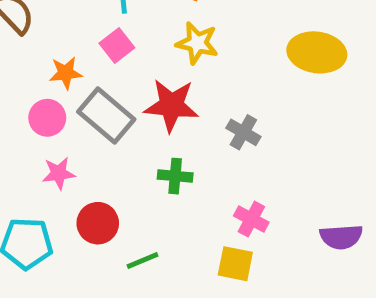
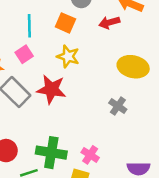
gray cross: (243, 132) -> (118, 106), moved
green cross: (175, 176) -> (51, 153), moved, size x1.6

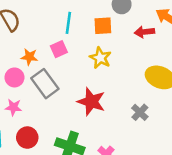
orange square: (65, 23) -> (103, 26), turned -36
red star: (51, 89) -> (91, 102), moved

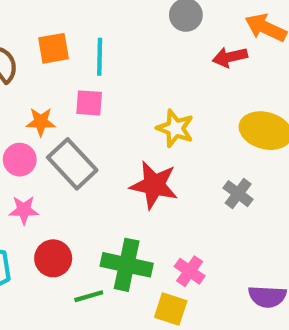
orange square: (103, 26) -> (54, 48), moved
pink square: (59, 49) -> (89, 103), turned 35
yellow star: (100, 58) -> (175, 128), moved

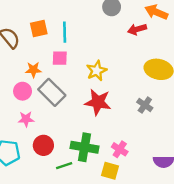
yellow star: (175, 128) -> (97, 71), moved, turned 30

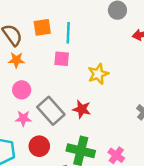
orange star: (33, 70) -> (16, 60), moved
gray rectangle: (52, 92) -> (51, 111), moved
red star: (98, 102) -> (82, 109), moved, size x0.7

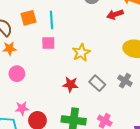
gray rectangle: (51, 111) -> (97, 83), moved, size x0.7
pink star: (23, 118) -> (22, 108), moved

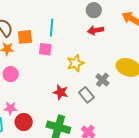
red arrow: (115, 14) -> (96, 30), moved
orange square: (29, 18) -> (25, 37), moved
gray cross: (125, 81) -> (102, 80), moved

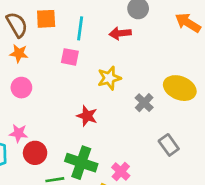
red arrow: (96, 30) -> (120, 33), moved
orange square: (25, 37) -> (46, 19), moved
gray rectangle: (86, 95) -> (169, 145), moved

